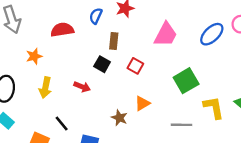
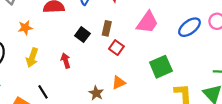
brown rectangle: (114, 41) -> (107, 28), moved
black square: (102, 64) -> (82, 35), moved
red arrow: (82, 87) -> (66, 61), turned -136

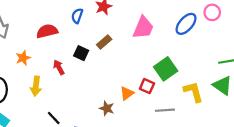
brown rectangle: (107, 28) -> (104, 42), turned 48
red square: (116, 48) -> (147, 86), moved
red arrow: (66, 61) -> (59, 67), moved

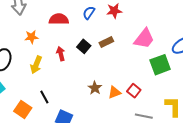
green square: (166, 69) -> (160, 65), moved
brown star: (107, 108) -> (95, 88), moved

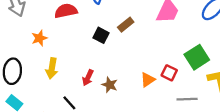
red arrow: (61, 54) -> (88, 78), moved, turned -128
green square: (160, 65) -> (197, 57), moved
brown star: (95, 88) -> (110, 85), moved

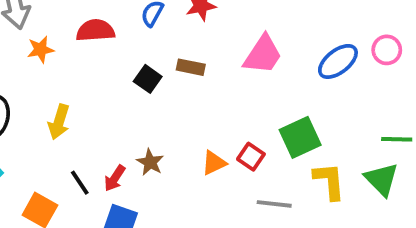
brown rectangle: (126, 25) -> (191, 67), turned 42
orange star: (39, 38) -> (41, 50), moved
red arrow: (88, 78) -> (115, 178), moved

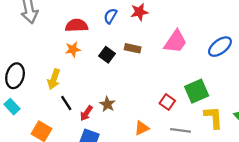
orange star: (41, 50) -> (73, 49), moved
orange triangle: (214, 163) -> (142, 128), moved
black line: (80, 183) -> (66, 103), moved

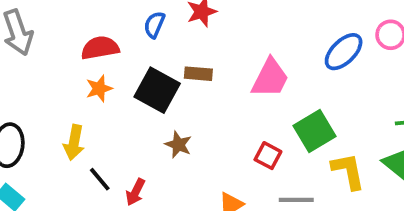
pink trapezoid: (175, 42) -> (270, 78), moved
black square: (107, 55) -> (157, 90), size x1.6
brown star: (107, 104) -> (178, 145), moved

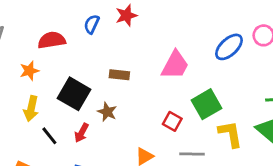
brown rectangle: (198, 74) -> (119, 75), moved
orange star: (99, 88) -> (29, 71), moved
black square: (157, 90) -> (74, 94), moved
red arrow: (135, 192) -> (82, 133), moved

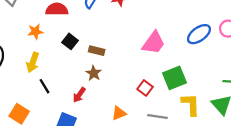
brown rectangle: (119, 75) -> (97, 51), moved
black square: (74, 94) -> (70, 41), moved, size x0.6
red arrow: (82, 133) -> (79, 95), moved

